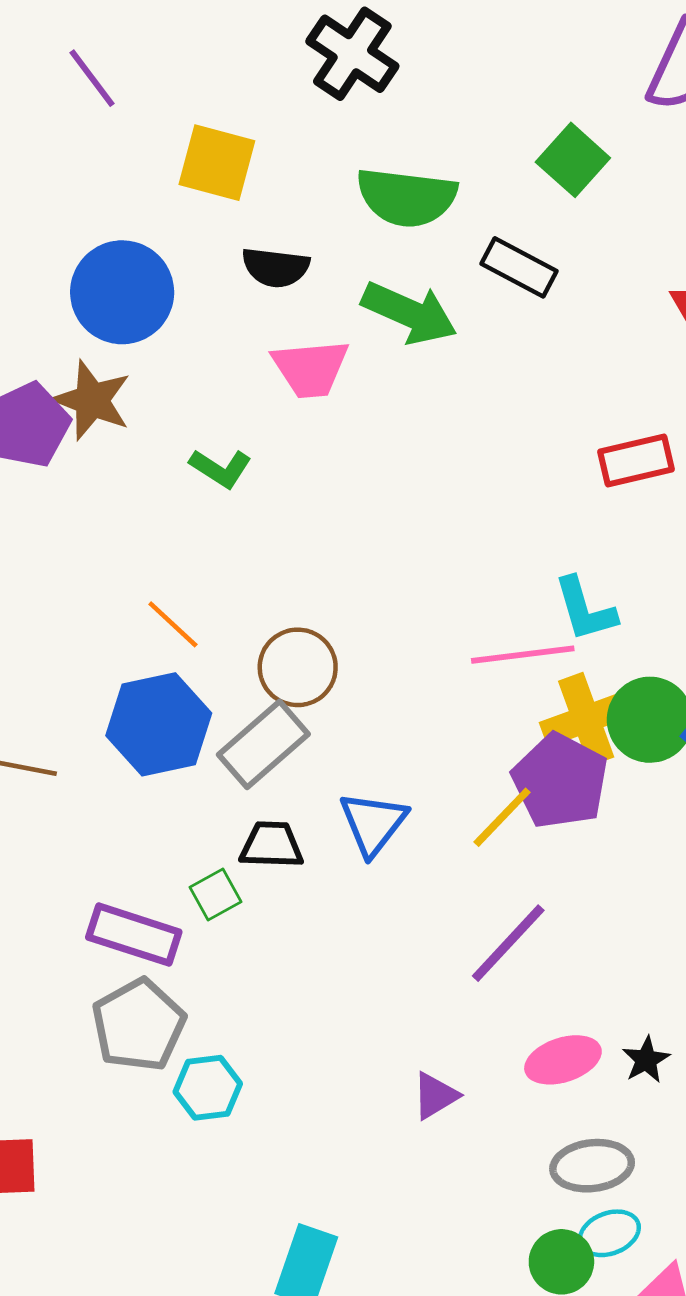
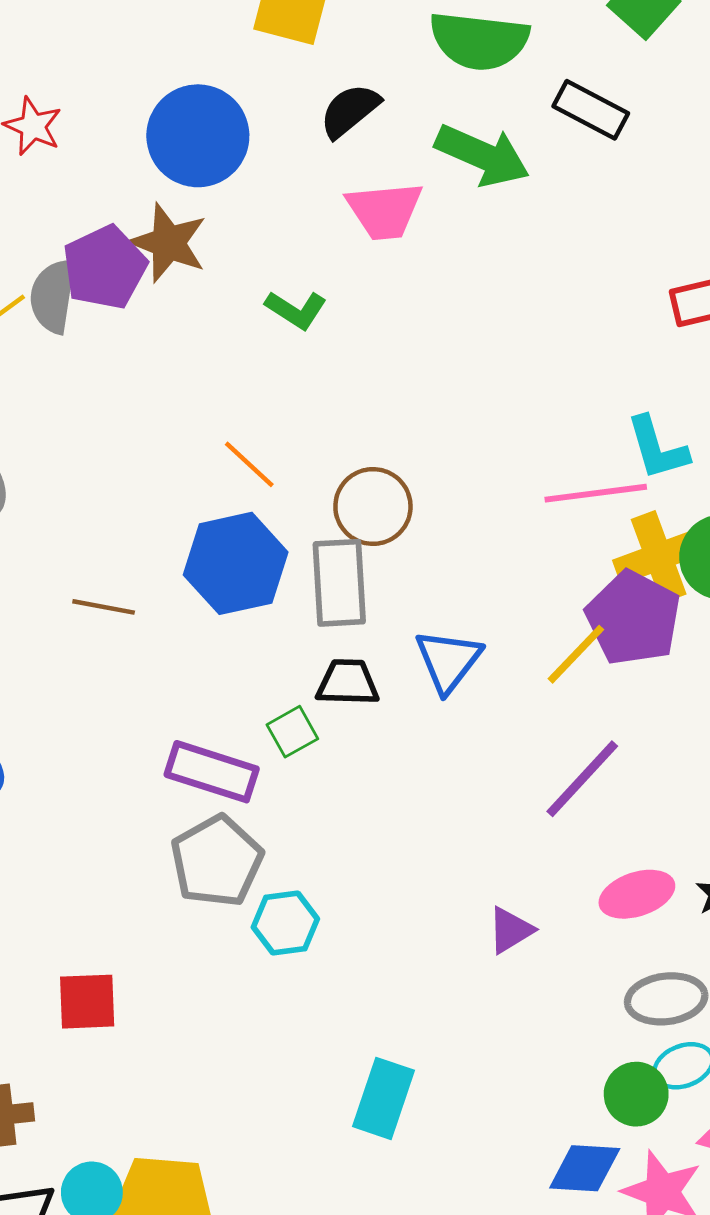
black semicircle: (276, 267) -> (350, 111), turned 134
gray rectangle: (263, 744) -> (339, 583), turned -52

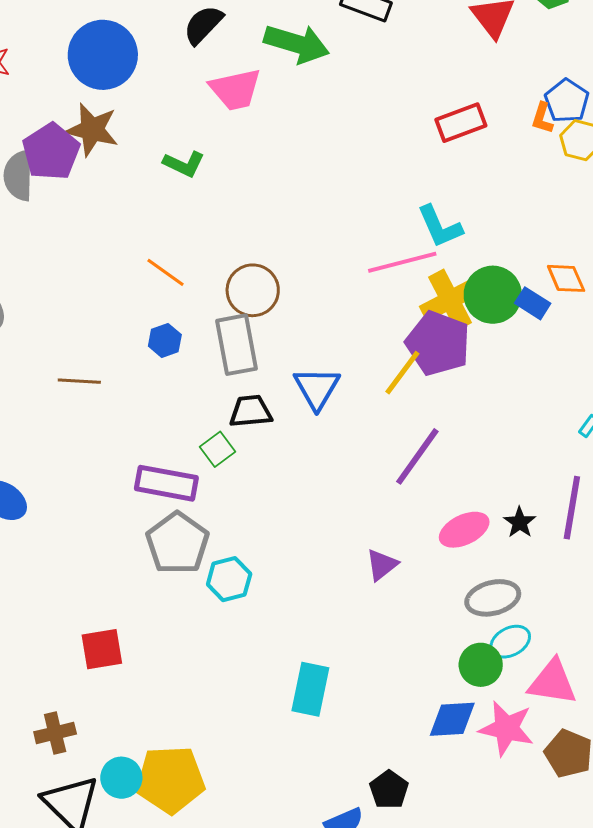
blue hexagon: (236, 563) -> (165, 340), size x0.5

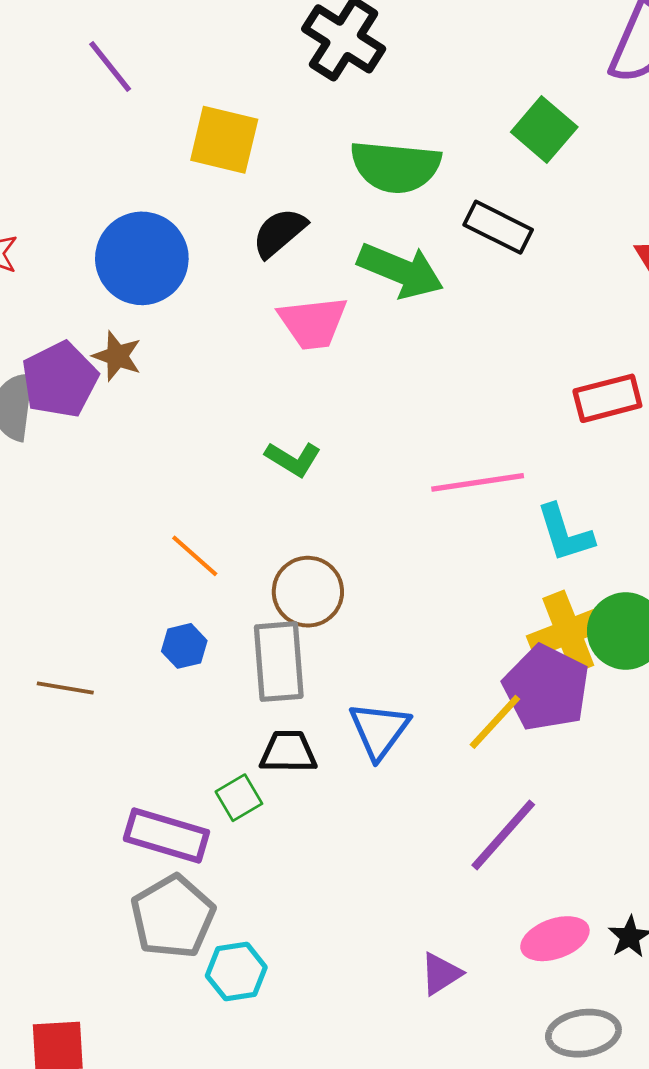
brown star: (92, 130) -> (117, 356), size x0.7
green L-shape: (184, 164) -> (293, 459), moved
pink line: (402, 262) -> (478, 482), moved

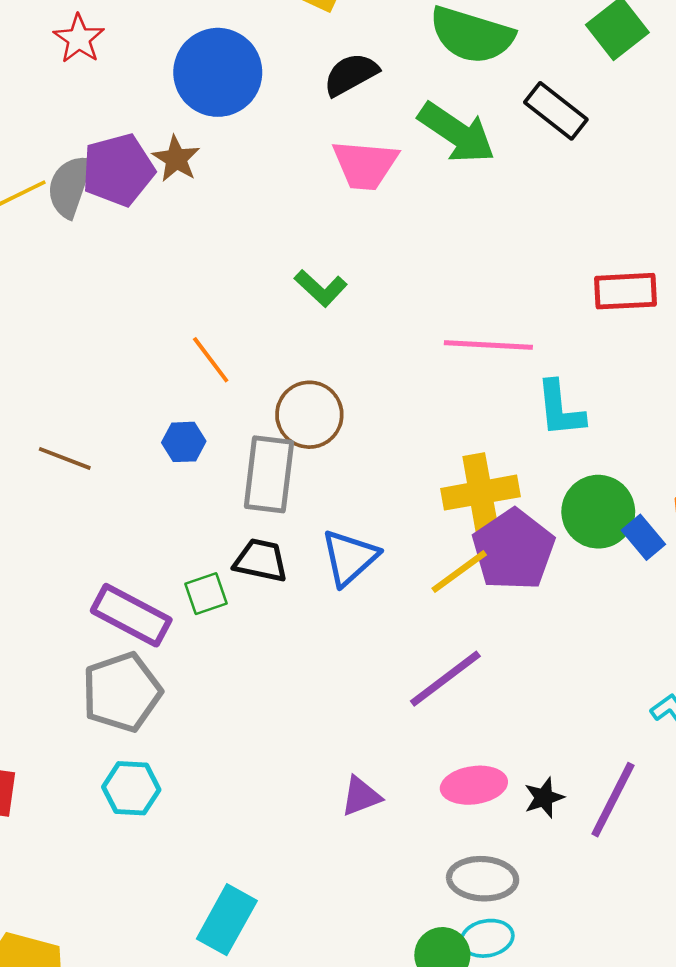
yellow cross: (568, 632) -> (480, 493), moved
cyan hexagon: (236, 972) -> (131, 788), moved

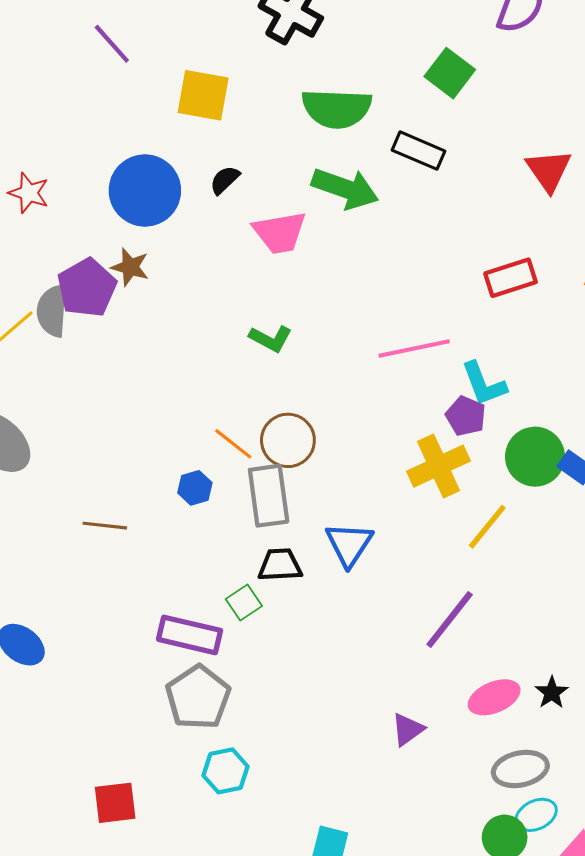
black semicircle: (351, 74) -> (225, 180), moved, size x0.7
orange line: (211, 360) -> (233, 444), moved
purple pentagon: (513, 550) -> (466, 416), moved, size x0.6
yellow line: (459, 572) -> (487, 527), moved

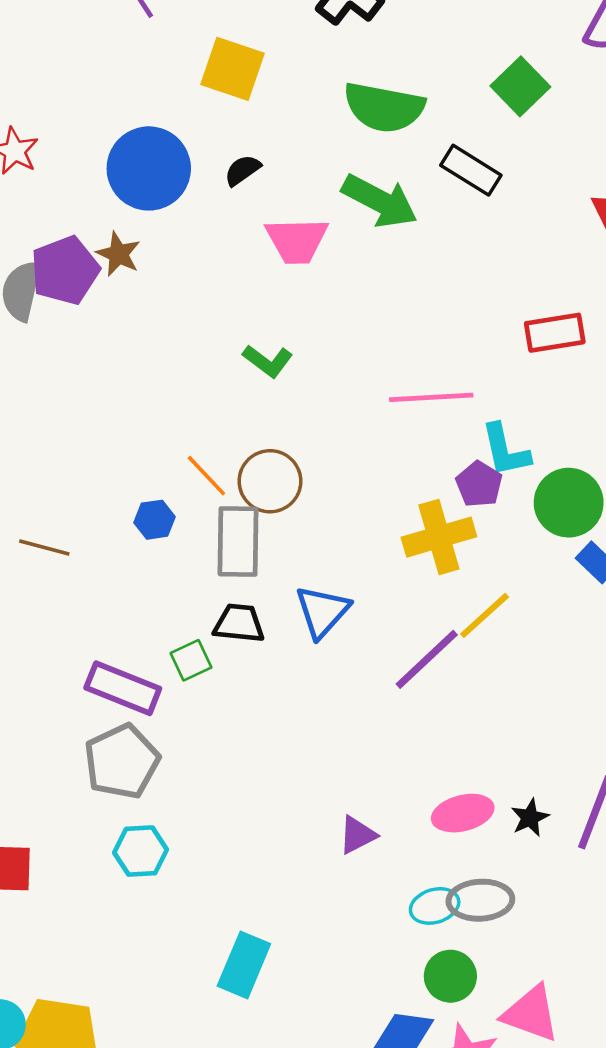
green circle: (535, 457) -> (569, 503), moved
purple line: (450, 620) -> (427, 659), moved
cyan ellipse: (536, 815) -> (435, 906), moved

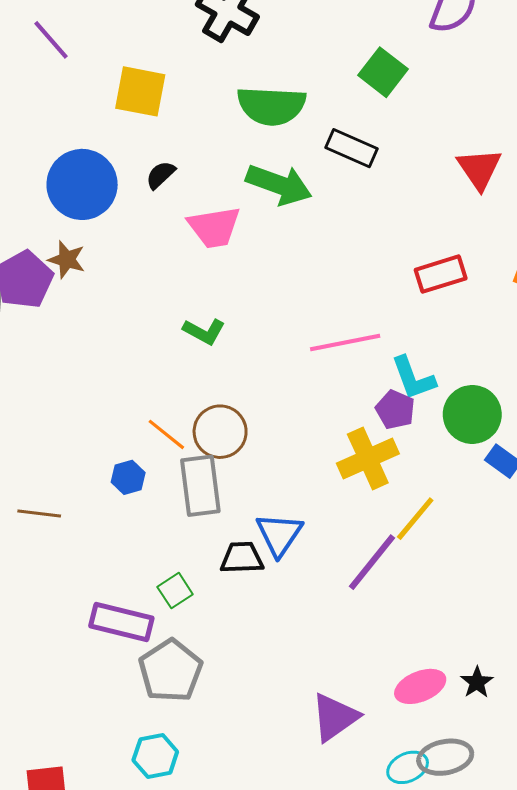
black trapezoid: (239, 623) -> (242, 558), moved
gray pentagon: (122, 761) -> (171, 671), moved
purple triangle: (357, 835) -> (335, 717), size x1.5

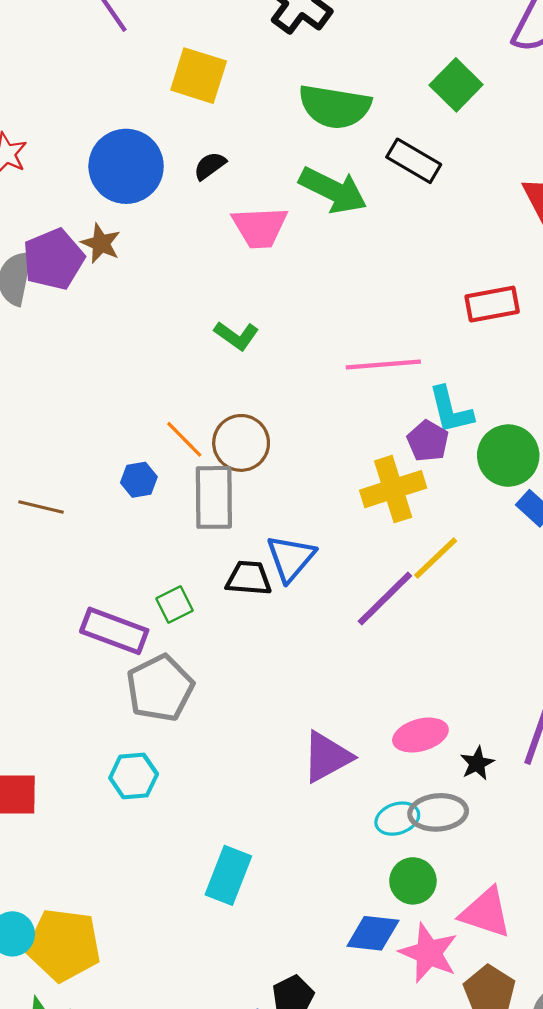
black star: (477, 682) -> (477, 763), moved

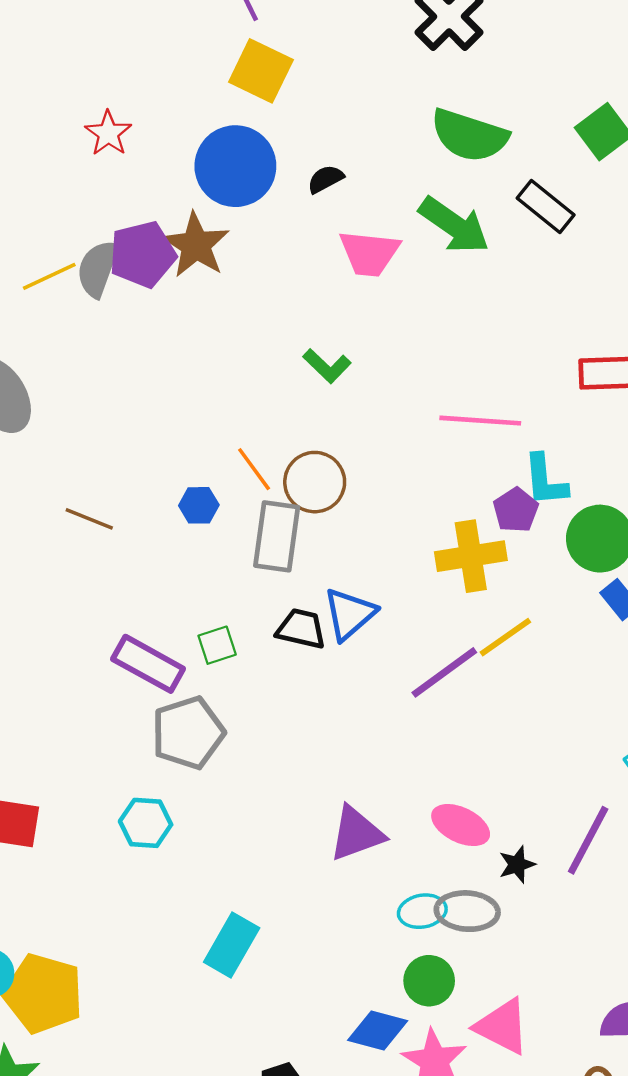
yellow square: (199, 76) -> (261, 71), moved
brown star: (101, 243) -> (196, 245), size x1.5
pink ellipse: (420, 735) -> (461, 825), turned 33

